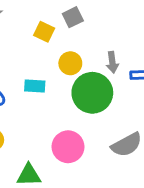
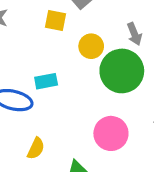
cyan rectangle: (35, 86) -> (46, 81), moved

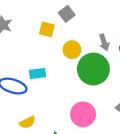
yellow semicircle: (36, 148) -> (27, 122), turned 35

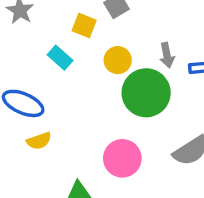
cyan rectangle: (38, 74) -> (60, 58), moved, turned 42
yellow semicircle: (27, 122) -> (39, 141), moved

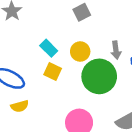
yellow square: (84, 25) -> (53, 72), moved
cyan rectangle: (60, 58) -> (49, 48), moved

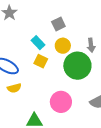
gray square: (82, 12) -> (58, 24), moved

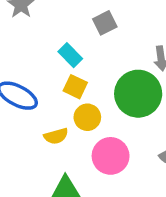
yellow circle: (63, 46) -> (87, 117), moved
yellow semicircle: (14, 88) -> (56, 136), moved

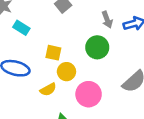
cyan rectangle: (70, 55) -> (21, 28), moved
green circle: (138, 94) -> (97, 47), size x0.7

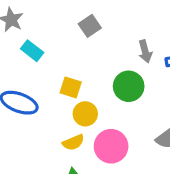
yellow semicircle: (48, 89) -> (73, 142), moved

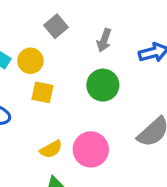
gray arrow: (145, 51) -> (104, 40), moved, turned 40
yellow circle: (85, 114) -> (30, 61), moved

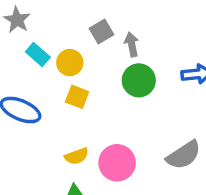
gray arrow: (104, 40) -> (132, 44), moved, turned 140
green circle: (103, 85) -> (139, 80), moved

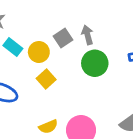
gray square: (102, 31) -> (63, 38), moved
yellow square: (77, 97) -> (46, 79), turned 30

